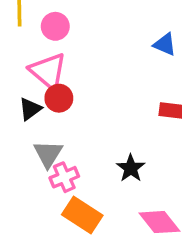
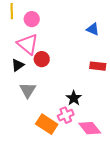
red circle: (59, 98) -> (42, 59), moved
pink cross: (64, 177) -> (66, 115), moved

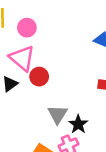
gray triangle: (28, 90) -> (57, 114), moved

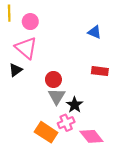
red circle: (39, 77) -> (53, 79), moved

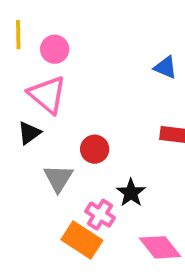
gray triangle: (57, 96) -> (58, 178), moved
pink cross: (66, 123) -> (100, 215), moved, turned -35

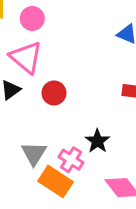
red circle: (95, 149) -> (54, 93), moved
gray triangle: (58, 178) -> (34, 153), moved

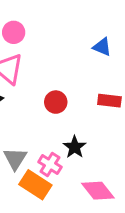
red circle: (54, 93) -> (56, 102), moved

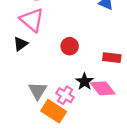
red rectangle: (109, 101) -> (112, 58), moved
pink diamond: (98, 191) -> (103, 88), moved

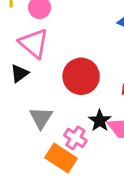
red circle: (70, 46) -> (81, 76), size x1.6
gray triangle: (38, 91) -> (41, 118), moved

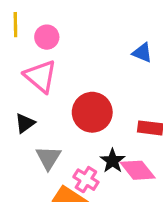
black triangle: (19, 73) -> (25, 123), moved

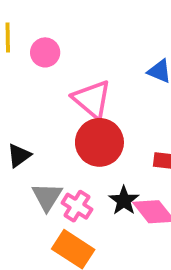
pink triangle: (41, 76) -> (92, 99), moved
pink cross: (86, 180) -> (77, 206), moved

